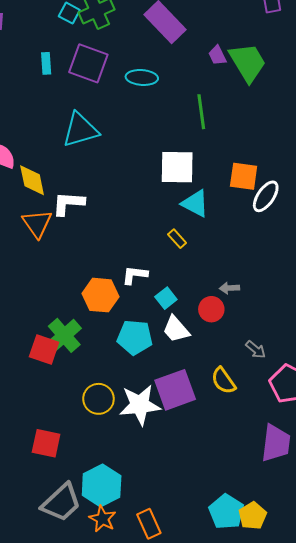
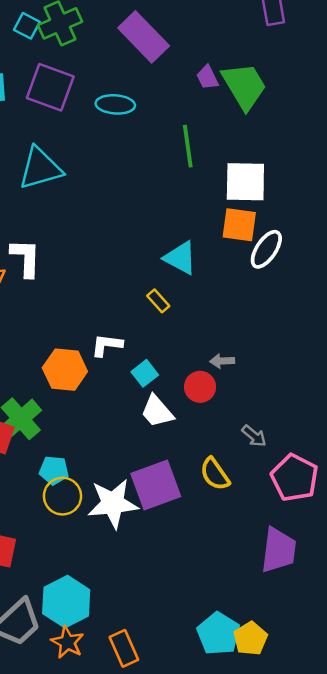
white square: (177, 167) -> (245, 182), moved
white L-shape: (68, 203) -> (26, 258), turned 88
cyan pentagon: (135, 337) -> (54, 470), moved, size x0.7

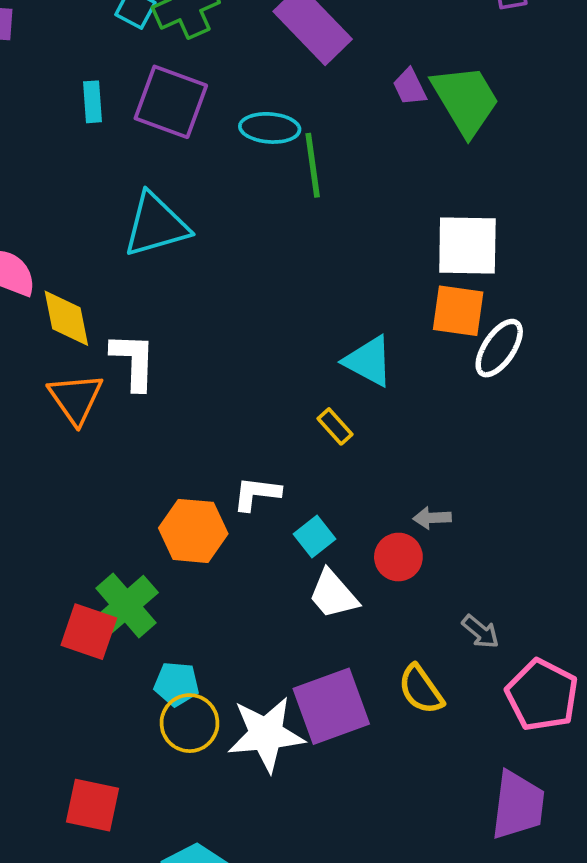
green line: (188, 146) -> (313, 165), moved

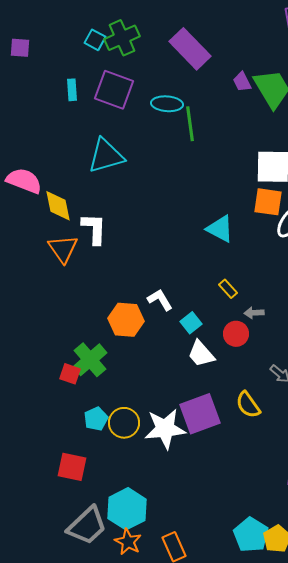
yellow rectangle: (335, 426) -> (228, 289), moved
white L-shape: (257, 494) -> (160, 300), turned 52
red square: (89, 632) -> (70, 374), size x0.7
cyan pentagon: (176, 684) -> (96, 419), moved, turned -30

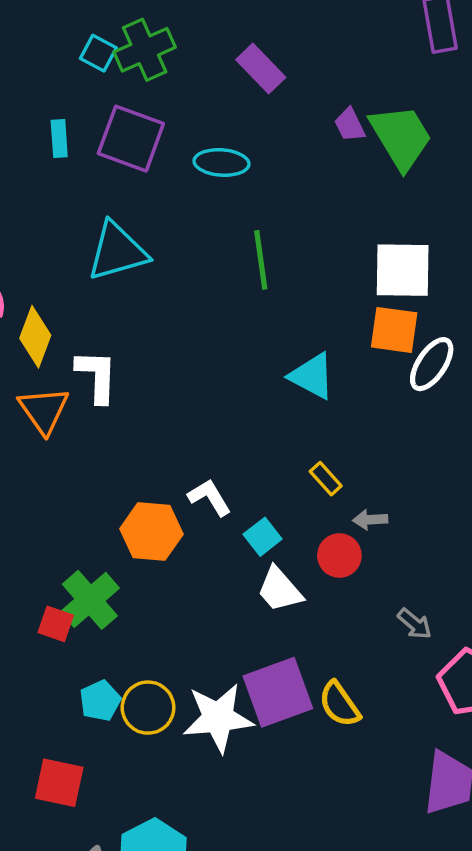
purple rectangle: (190, 49) -> (261, 69), size x0.7
green line: (190, 124) -> (261, 260), moved
yellow diamond: (58, 206) -> (35, 337), turned 32
yellow semicircle: (248, 405) -> (339, 704), moved

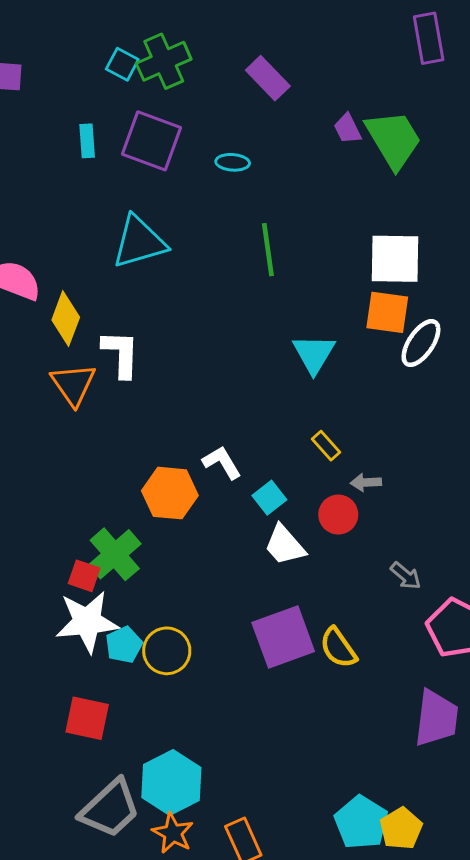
cyan ellipse: (221, 162) -> (233, 162), size x0.7
cyan triangle: (312, 376) -> (314, 354), turned 33
white star: (218, 718) -> (87, 622), moved

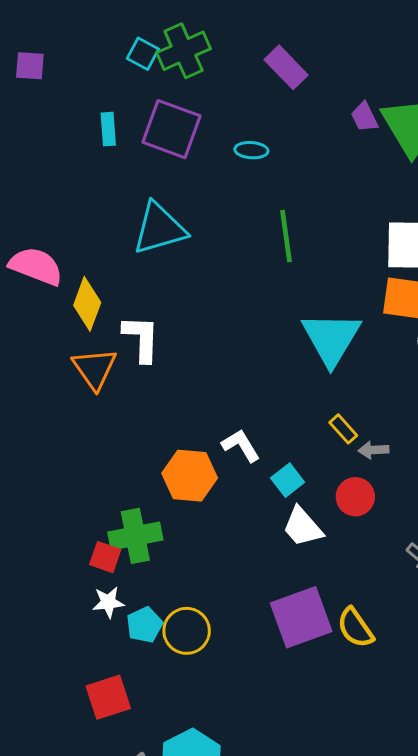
cyan triangle: (314, 354) -> (331, 339), size x1.4
gray arrow: (366, 482) -> (373, 450), moved
green cross: (115, 554) -> (135, 536), turned 30
white star: (87, 622) -> (108, 602), size x0.5
red square: (87, 718) -> (108, 697), turned -30

